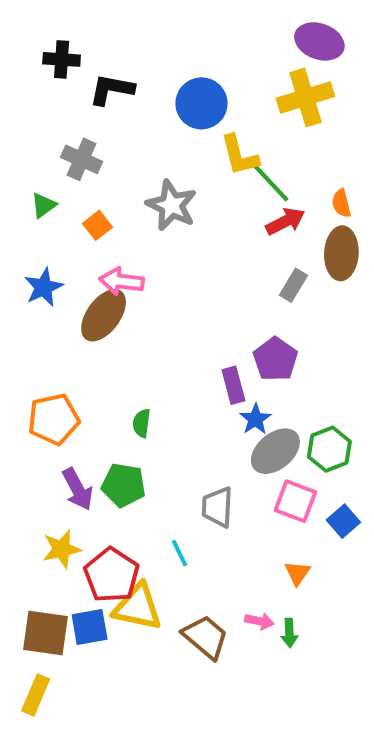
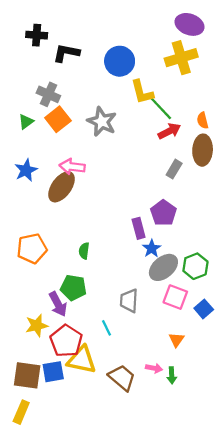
orange square: (98, 225) -> (58, 119), moved, size x1.5
purple arrow: (78, 489) -> (58, 304), moved

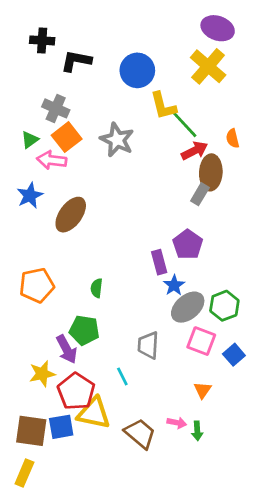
yellow cross: (181, 58) -> (208, 66), turned -32
brown ellipse: (203, 150) -> (211, 172), moved
pink arrow: (72, 167) -> (52, 160), moved

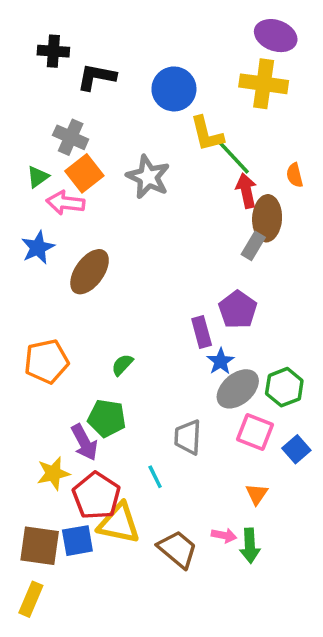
yellow cross: (208, 66) -> (264, 84), turned -33
red arrow: (194, 151) -> (246, 191), turned -75
green semicircle: (97, 288) -> (122, 365), turned 36
green arrow: (197, 431) -> (250, 546), size x1.4

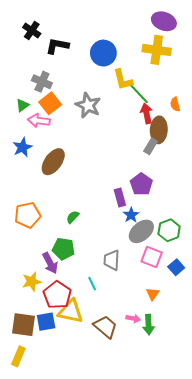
black cross: (53, 51) -> (32, 30), turned 30

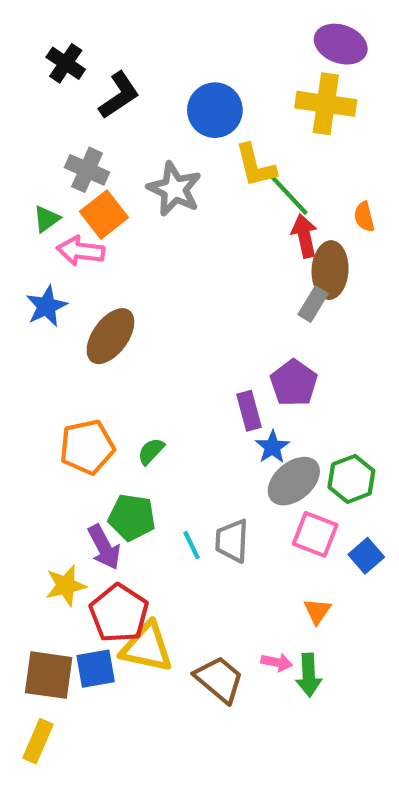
black L-shape: (57, 46) -> (119, 95), turned 135
gray star: (88, 105) -> (174, 189), moved
orange pentagon: (28, 215) -> (87, 447), moved
cyan line: (92, 284) -> (191, 545), moved

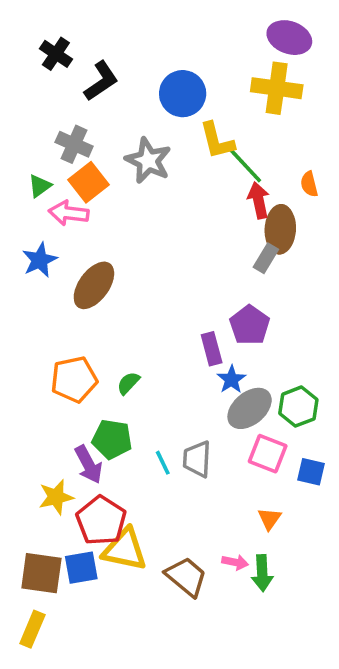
blue square: (366, 556) -> (311, 472), turned -36

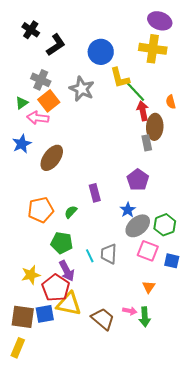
gray rectangle: (266, 258) -> (147, 143), turned -42
purple rectangle: (212, 349) -> (95, 193), moved
purple arrow: (89, 464) -> (67, 271), moved

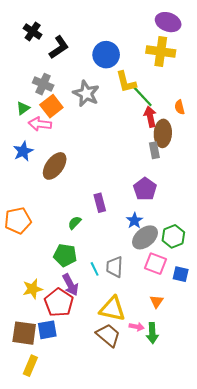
orange pentagon: (41, 210) -> (18, 221), moved
yellow triangle: (69, 304) -> (112, 309), moved
yellow rectangle: (18, 348) -> (30, 366), moved

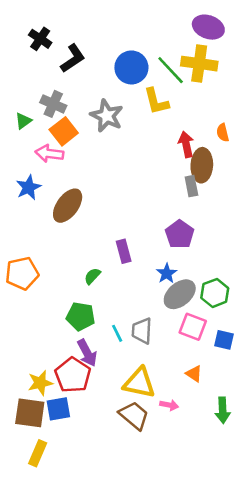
green line: (142, 96) -> (171, 70), moved
green triangle: (23, 108) -> (23, 121), moved
yellow star: (33, 289) -> (40, 383), moved
orange triangle: (157, 301) -> (194, 374), turned -32
green arrow: (152, 333) -> (223, 410), moved

